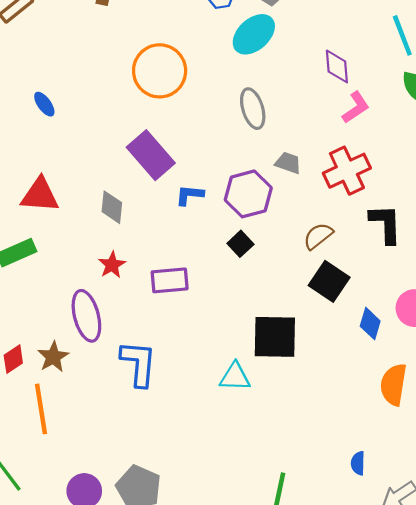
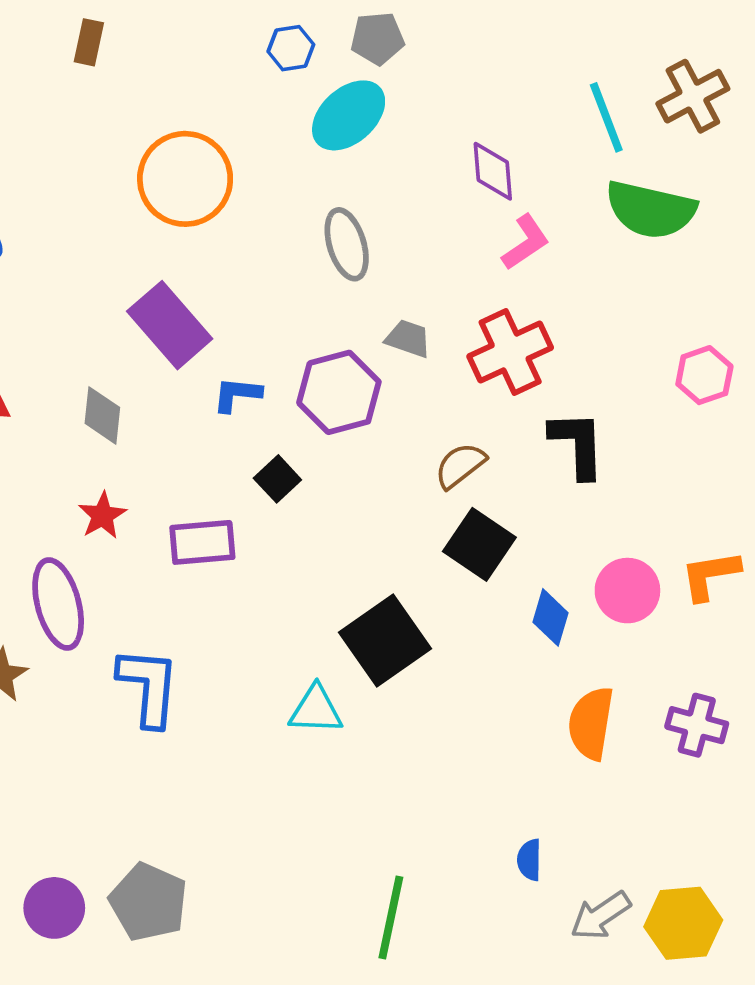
black square: (240, 244) -> (277, 479), moved
black square: (275, 337) -> (385, 641), turned -36

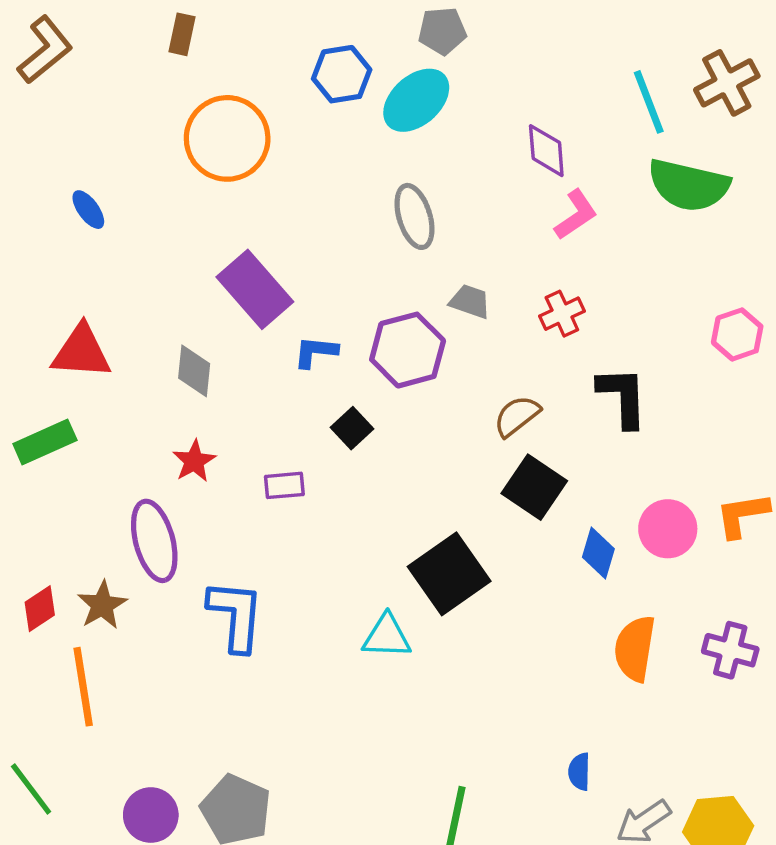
blue hexagon: (291, 48) -> (342, 74), moved, size x1.4
orange circle: (185, 179) -> (227, 138), moved
red cross: (510, 352) -> (562, 314), size x0.6
purple rectangle: (202, 542) -> (284, 485), size x0.7

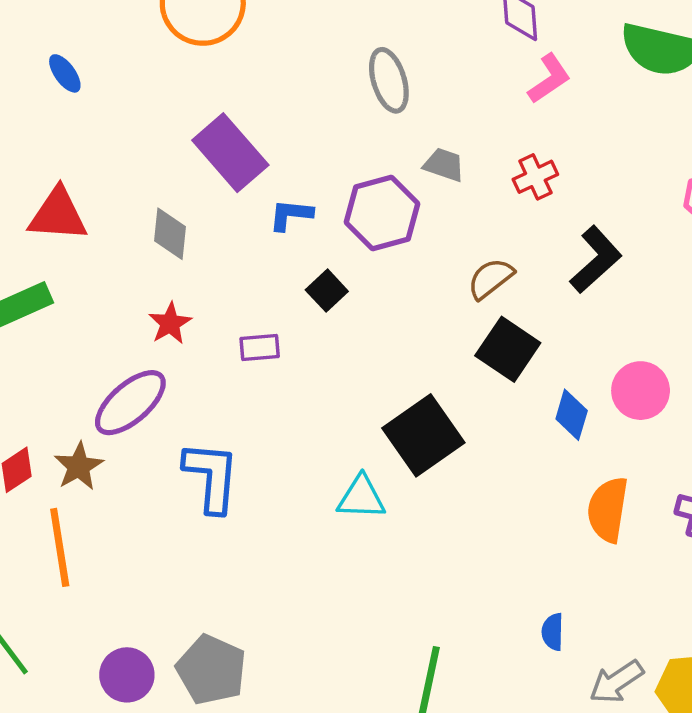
black L-shape: (623, 397) -> (596, 260), turned 50
purple ellipse: (154, 541) -> (130, 403), turned 64

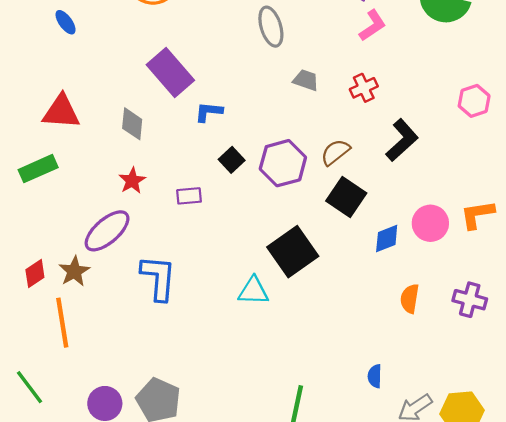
purple hexagon: (382, 213) -> (283, 163), moved
blue diamond: (572, 415) -> (387, 239), turned 52
orange semicircle: (608, 509) -> (410, 299), size x0.7

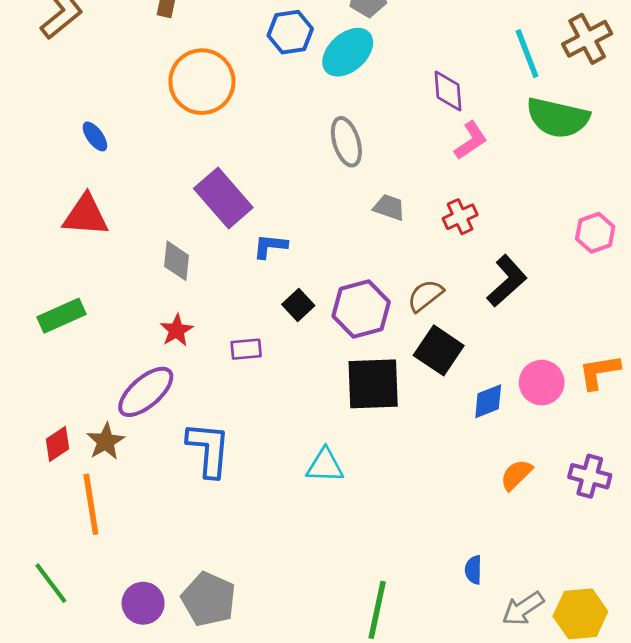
red triangle: (61, 112) -> (86, 215), moved
black square: (293, 252) -> (373, 384), moved, turned 33
orange semicircle: (410, 299) -> (516, 475), turned 36

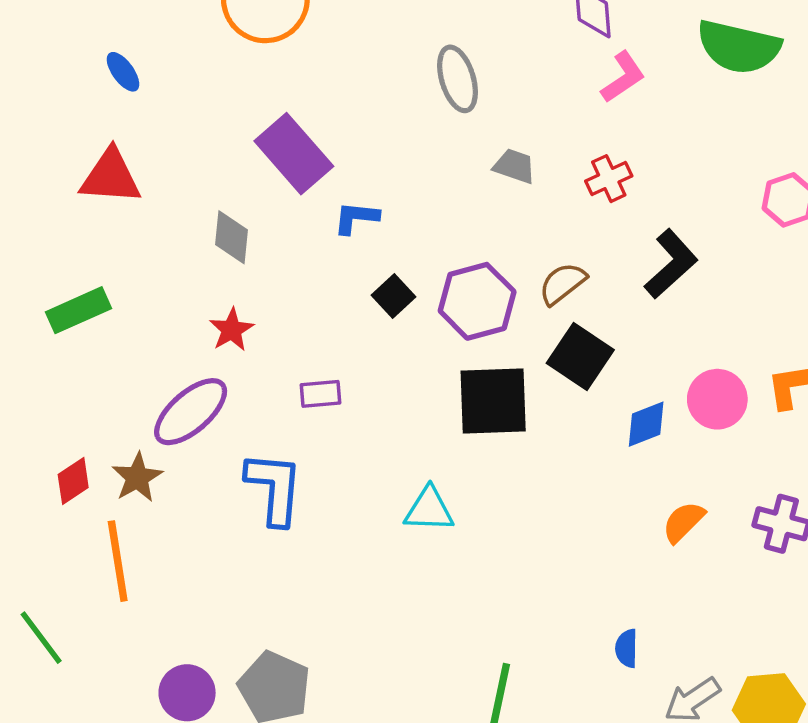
purple rectangle: (246, 349) -> (320, 394), moved
green line: (51, 583) -> (41, 638), moved

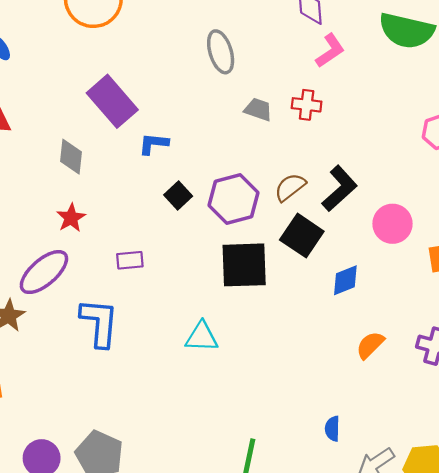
red cross: (609, 179) -> (307, 105), moved, turned 32
black L-shape: (671, 264) -> (340, 188), moved
pink circle: (717, 399) -> (393, 224), moved

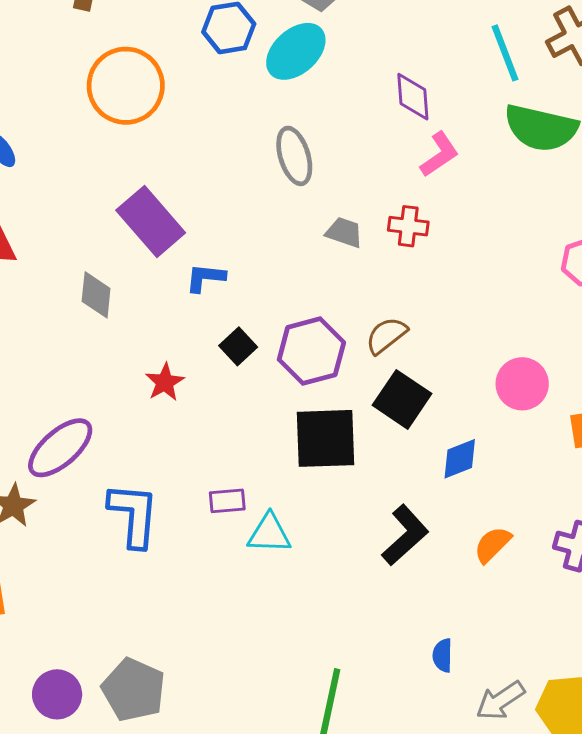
black L-shape: (340, 188) -> (405, 535), moved
red star: (71, 218) -> (165, 382), moved
purple rectangle: (130, 260) -> (227, 501), moved

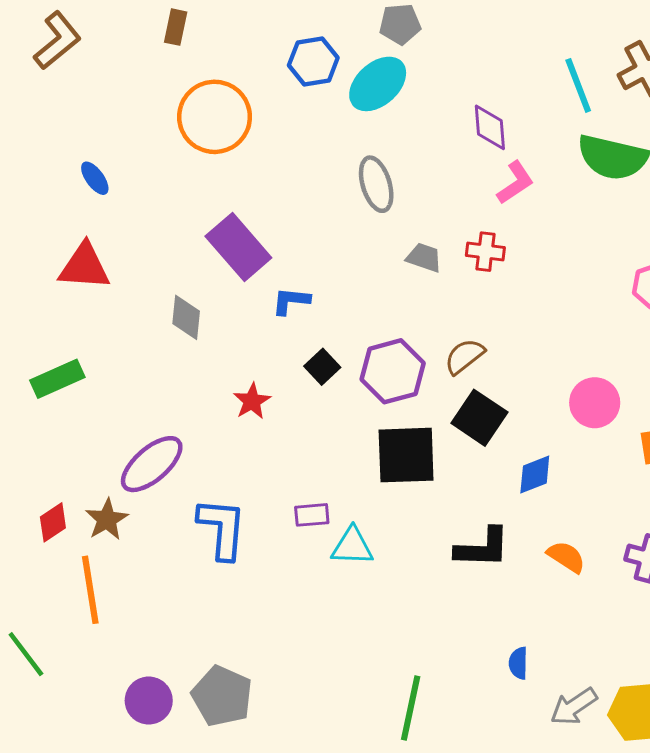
black L-shape: (405, 535) -> (482, 548), turned 44
orange semicircle: (493, 545) -> (566, 557), turned 78

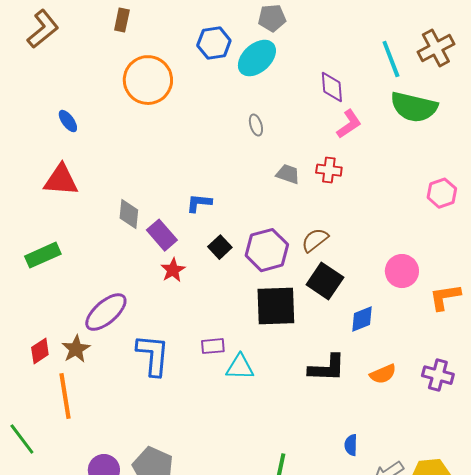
gray ellipse: (376, 184) -> (256, 125), size x0.6
purple rectangle: (238, 247) -> (162, 235), moved, size x0.7
orange semicircle: (566, 557) -> (383, 374), turned 124

